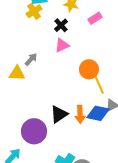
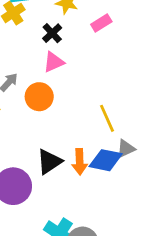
orange circle: (89, 69) -> (39, 97), moved

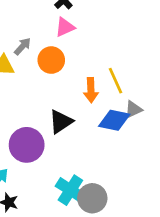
orange arrow: (80, 162) -> (91, 90), moved

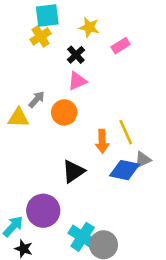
purple circle: (27, 145) -> (43, 211), moved

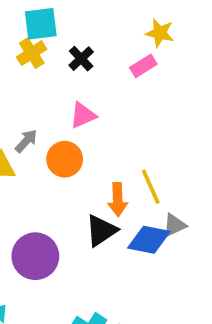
yellow star: (89, 27) -> (160, 33), moved
black cross: (76, 55) -> (81, 59), moved
black triangle: (73, 171) -> (101, 231), moved
purple circle: (43, 211) -> (35, 256), moved

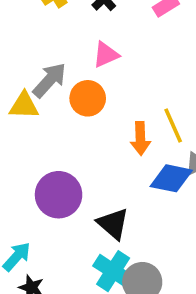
gray arrow: (26, 141) -> (49, 80), size x1.5
black triangle: (101, 231) -> (113, 224), moved, turned -45

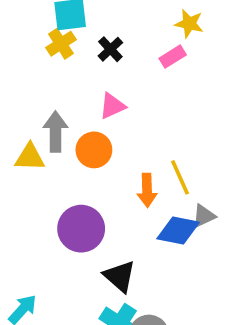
gray arrow: (49, 80) -> (55, 132), turned -42
purple circle: (59, 195) -> (81, 229), moved

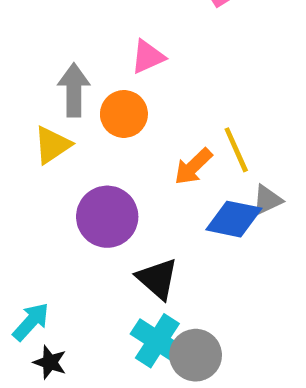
yellow triangle: (30, 157) -> (52, 145), moved, turned -36
orange arrow: (147, 190) -> (193, 167), turned 48

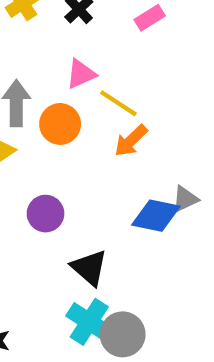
yellow line: (236, 150) -> (118, 103), moved, turned -33
orange arrow: (193, 167) -> (131, 141), moved
purple circle: (107, 217) -> (46, 214), size x0.7

